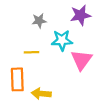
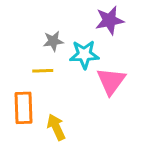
gray star: (39, 21) -> (53, 41), moved
yellow arrow: (41, 94) -> (56, 127), turned 60

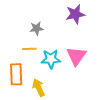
cyan star: (84, 54) -> (51, 59), moved

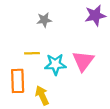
purple star: (75, 14) -> (95, 15), moved
gray star: (37, 28) -> (44, 20), moved

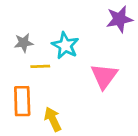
gray star: (44, 20) -> (24, 43), moved
cyan star: (55, 64) -> (65, 46), moved, turned 30

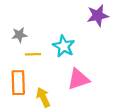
cyan star: (65, 46) -> (64, 46), moved
pink triangle: (104, 76) -> (78, 79), moved, turned 35

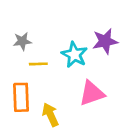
purple star: (98, 16) -> (105, 41), moved

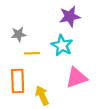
purple star: (105, 41) -> (70, 17), moved

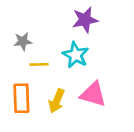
pink triangle: (76, 78) -> (93, 94), turned 35
yellow arrow: (42, 95) -> (57, 101), moved, turned -132

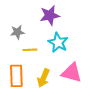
purple star: (85, 20) -> (50, 15), moved

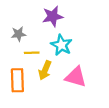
yellow arrow: (43, 78) -> (45, 70), moved

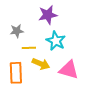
yellow arrow: (45, 70) -> (41, 64), turned -90

